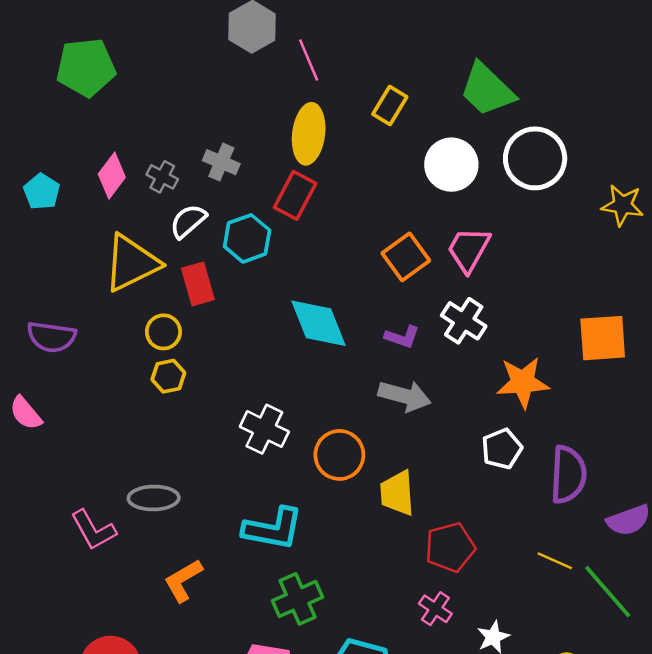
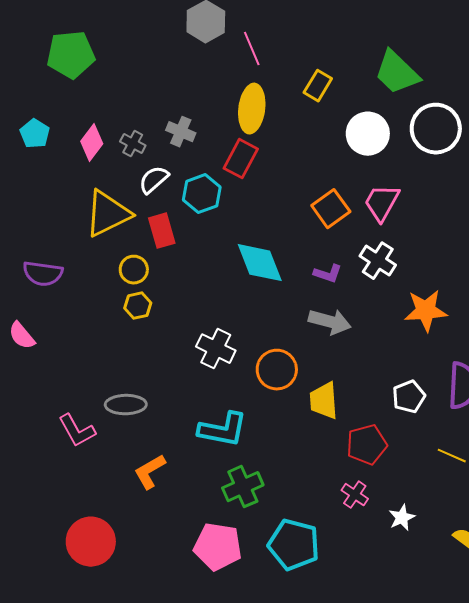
cyan pentagon: (42, 192) -> (35, 134), moved
white pentagon: (502, 449) -> (409, 397), moved

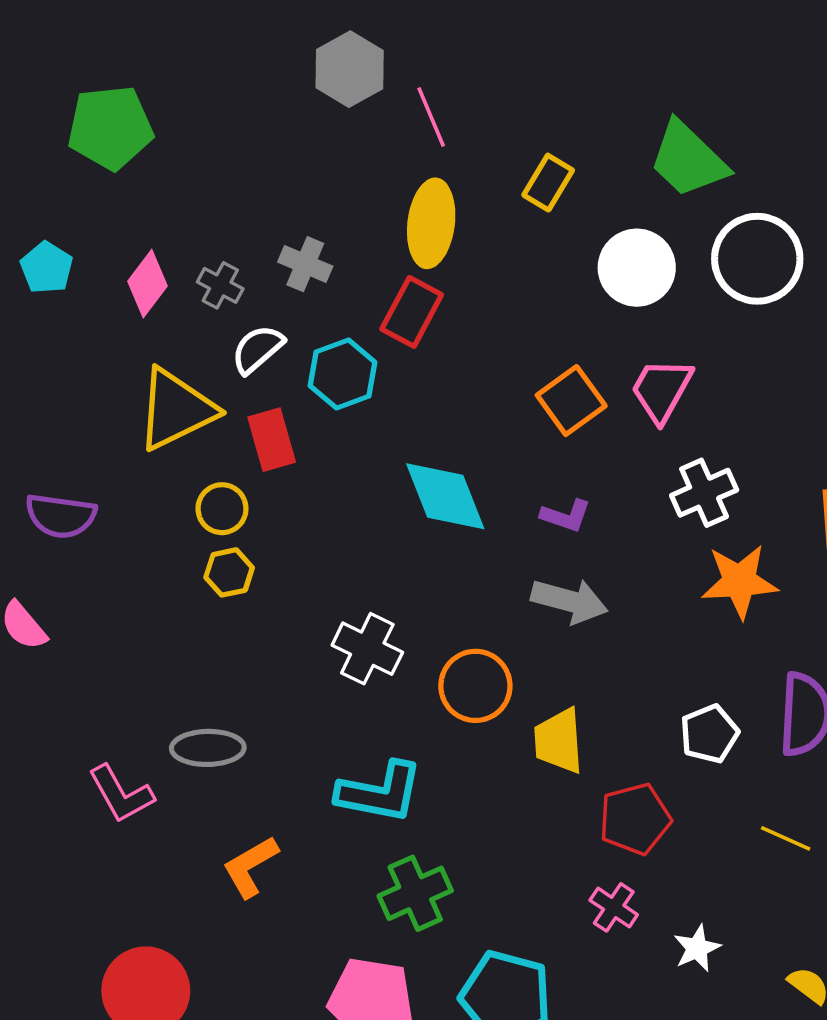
white cross: (378, 261) -> (704, 493), moved, turned 33

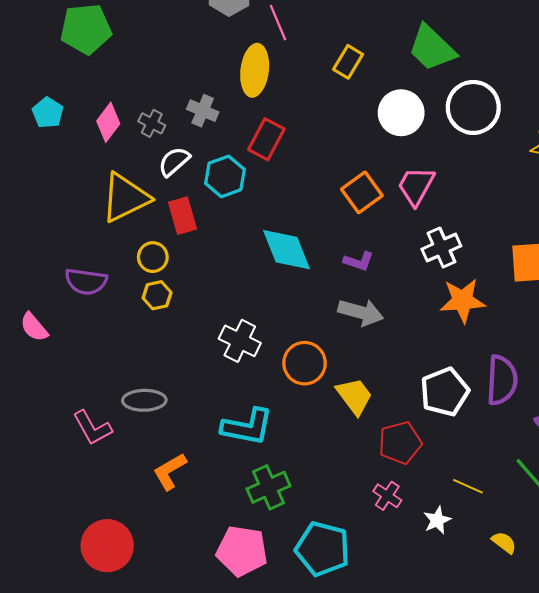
yellow ellipse: (431, 223) -> (255, 70), moved
purple semicircle: (61, 516) -> (86, 281), moved
white pentagon: (709, 734) -> (445, 392), size x1.4
yellow trapezoid: (559, 741) -> (354, 396), turned 147
yellow line: (786, 838) -> (468, 486), moved

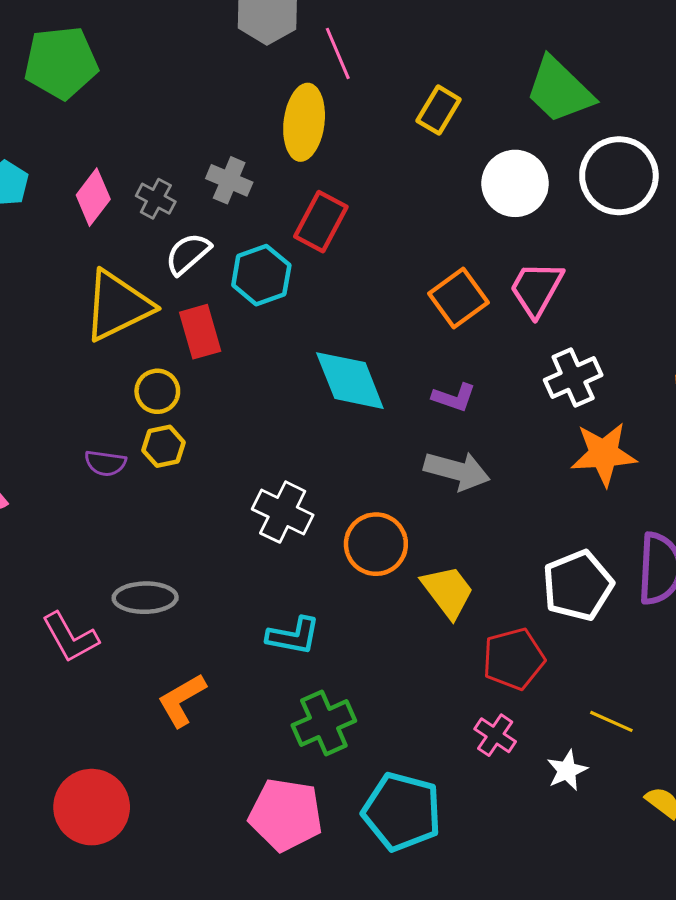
purple semicircle: (86, 281) -> (105, 463), moved, size x0.7
cyan L-shape: (247, 427) -> (293, 636), size x0.7

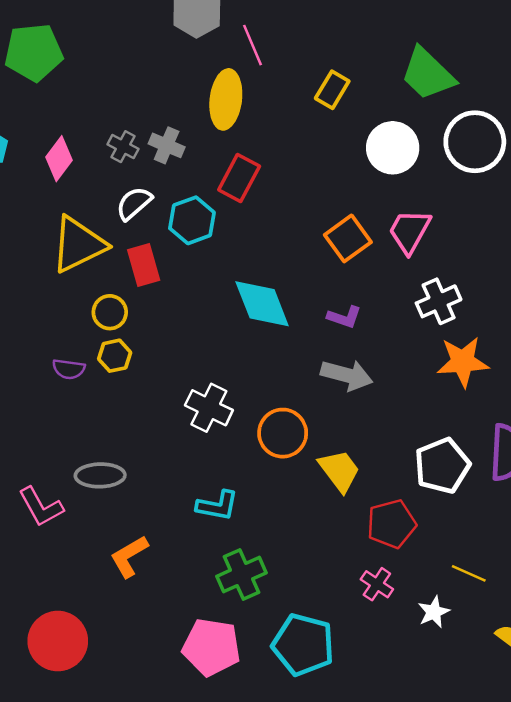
gray cross: (156, 199) -> (123, 147), moved

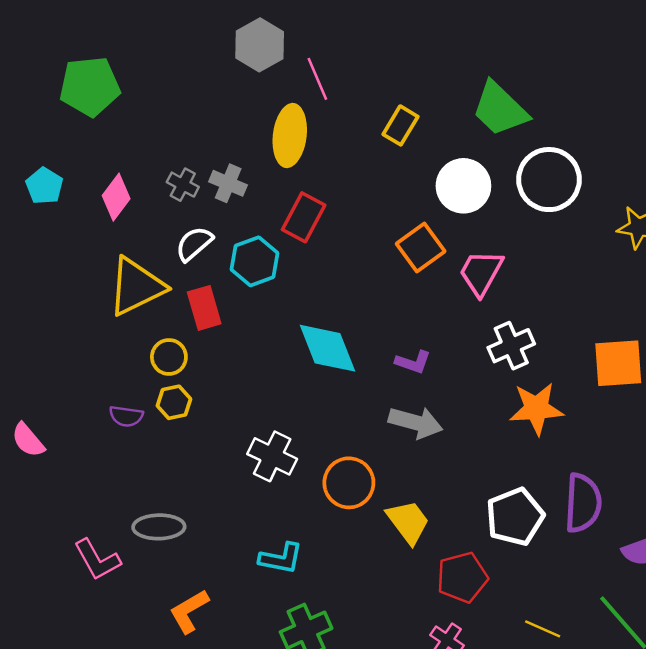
orange square: (348, 238) -> (421, 248), moved

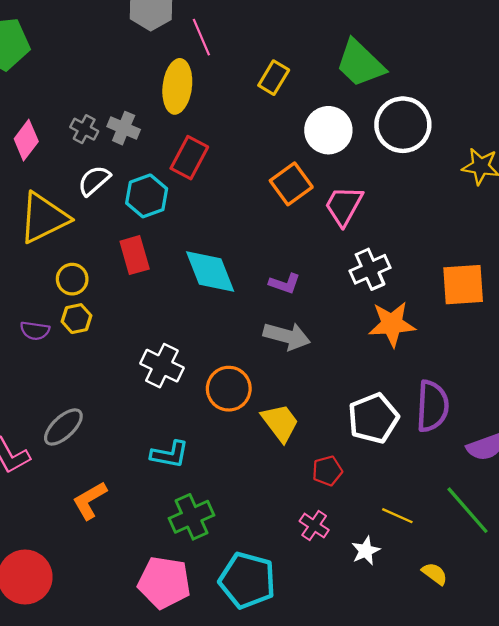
red rectangle: (204, 308) -> (135, 255), moved
gray ellipse: (159, 527) -> (63, 427), turned -42
red pentagon: (462, 577) -> (327, 471), size x0.7

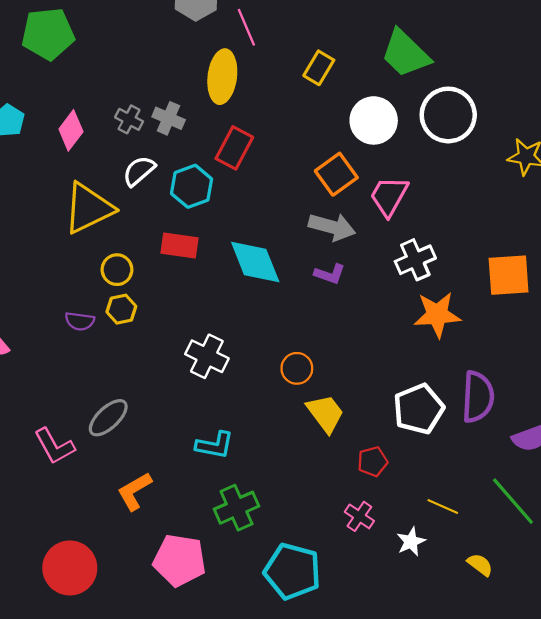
red rectangle: (135, 255) -> (179, 246), turned -66
gray arrow: (287, 336) -> (332, 227), moved
orange circle: (229, 389) -> (297, 368), moved, size x0.7
pink pentagon: (164, 582) -> (179, 560), moved

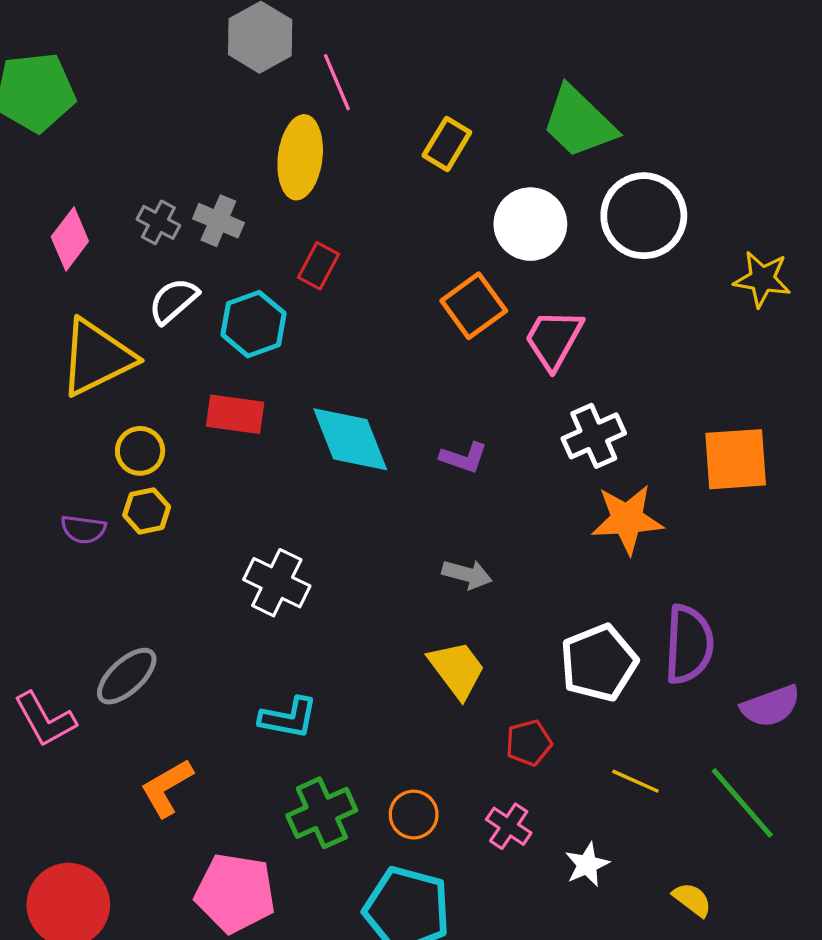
red rectangle: (234, 148) -> (319, 266), size x0.7
gray arrow: (332, 227) -> (467, 574), moved, size x0.7
orange circle: (297, 368) -> (414, 815), moved
yellow line: (443, 507) -> (635, 781), moved

